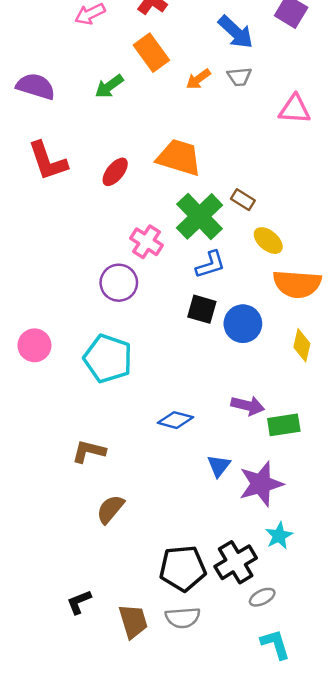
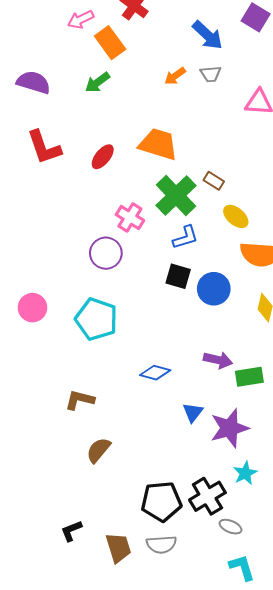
orange rectangle: (151, 53) -> (110, 43), moved
gray ellipse: (262, 597) -> (231, 527), turned 50

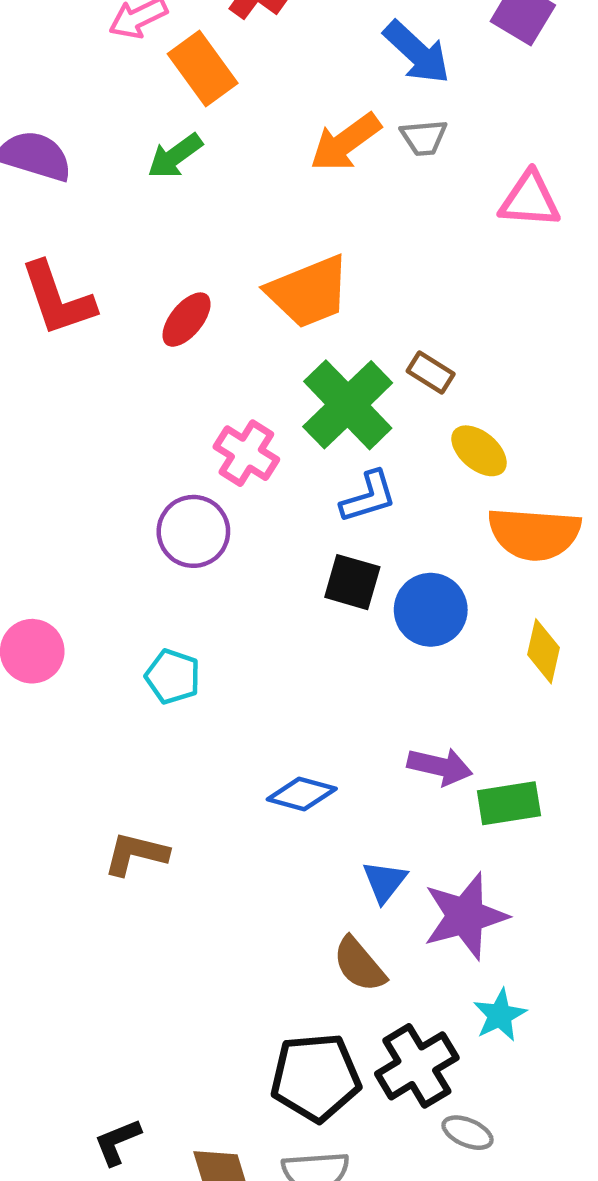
orange arrow: (175, 76) -> (345, 142), size x1.5
orange trapezoid: (158, 144) -> (309, 292), turned 141
cyan pentagon: (96, 319) -> (173, 677), size x0.6
brown semicircle: (98, 450) -> (359, 964), moved, turned -80

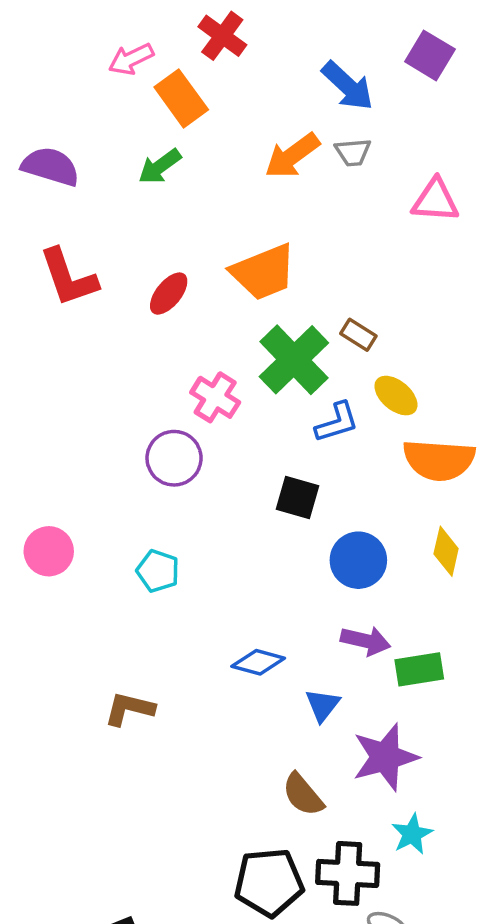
blue L-shape: (368, 497) -> (337, 422), moved
blue circle: (431, 610) -> (358, 560), moved
blue triangle: (385, 882) -> (323, 705), moved
black cross: (417, 1066) -> (348, 873), turned 34

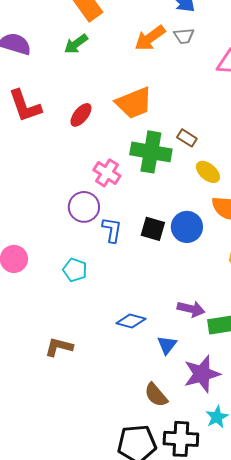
green cross: (294, 360) -> (151, 152), turned -36
blue L-shape: (337, 422) -> (112, 230), moved, turned -64
blue circle: (358, 560) -> (187, 227), moved

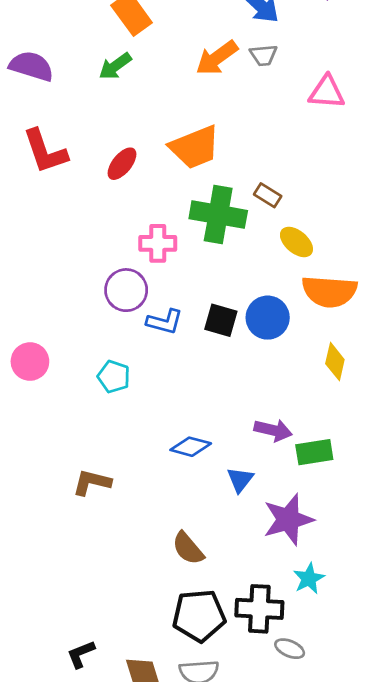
pink cross: (107, 173) -> (158, 243), turned -32
blue L-shape: (112, 230) -> (165, 322), turned 96
brown semicircle: (156, 395) -> (188, 548), moved

